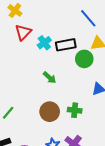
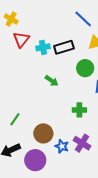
cyan cross: (44, 43) -> (43, 47), turned 32
green circle: (84, 59) -> (85, 68), moved
brown circle: (50, 112) -> (43, 133), moved

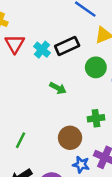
cyan cross: (43, 47) -> (42, 50), turned -32
brown circle: (43, 133) -> (70, 138), moved

